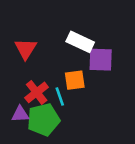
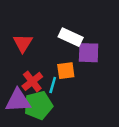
cyan line: (60, 96) -> (53, 85), turned 35
purple triangle: (20, 114) -> (18, 101), size x1.6

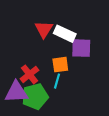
red triangle: (23, 43) -> (44, 29), moved
cyan line: (53, 85) -> (57, 81), moved

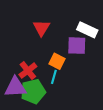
white rectangle: (65, 34) -> (87, 30), moved
orange square: (60, 65) -> (57, 61), turned 35

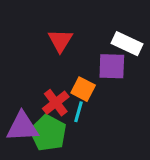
red cross: (28, 71) -> (56, 103), moved
green pentagon: (33, 91) -> (48, 133), turned -30

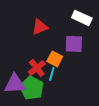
red triangle: (60, 41) -> (40, 27), turned 36
white rectangle: (127, 44) -> (82, 18), moved

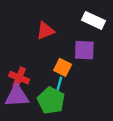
red cross: (37, 68) -> (19, 78), moved, turned -30
green pentagon: (32, 88) -> (51, 101), moved

